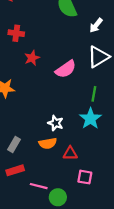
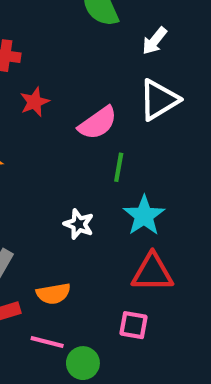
green line: (94, 94) -> (119, 167), moved
orange semicircle: (48, 143) -> (53, 294), moved
red triangle: (70, 153) -> (152, 273), moved, size x1.5

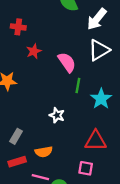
white arrow: (155, 41) -> (97, 19), size x1.5
pink semicircle: (98, 123) -> (67, 62), turned -90
cyan star: (144, 216) -> (101, 99), moved

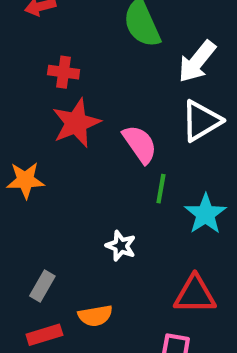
red cross: (18, 27) -> (64, 72), moved
red star: (34, 51) -> (76, 123), size x1.6

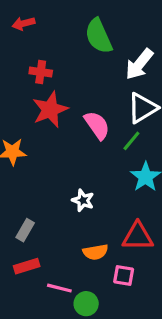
green line: (161, 189) -> (131, 141), moved, turned 30
orange semicircle: (95, 316) -> (95, 252), moved

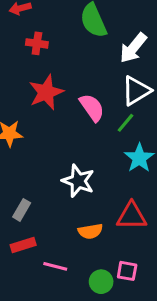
red cross: (41, 72) -> (37, 43), moved
white star: (83, 200) -> (78, 181), size x1.5
pink square: (124, 275) -> (127, 271), moved
green circle: (86, 304) -> (101, 282), moved

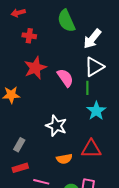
green line: (126, 123) -> (87, 88), turned -40

